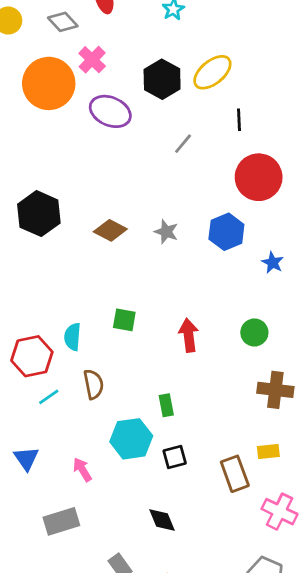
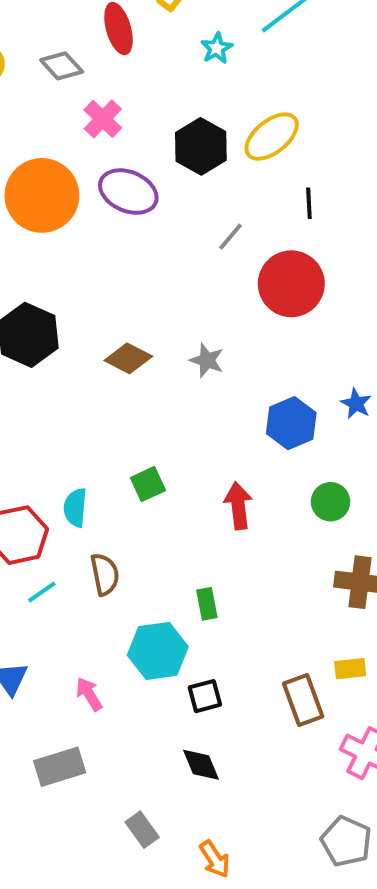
orange circle: (49, 83) -> (42, 195), moved
red circle: (259, 177) -> (291, 284), moved
blue hexagon: (226, 232) -> (291, 423), moved
green square: (124, 320) -> (148, 484), turned -35
black square: (175, 457) -> (205, 696), moved

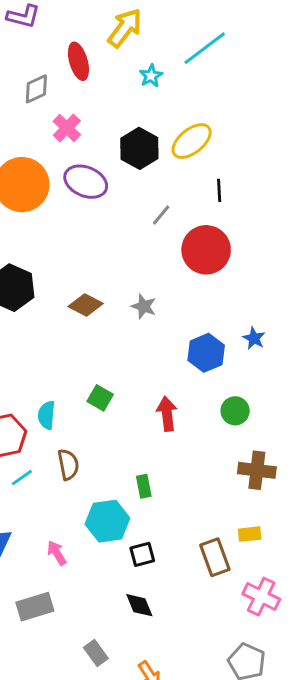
gray diamond: (62, 66) -> (36, 89), turned -72
green square: (148, 484) -> (100, 398), turned -35

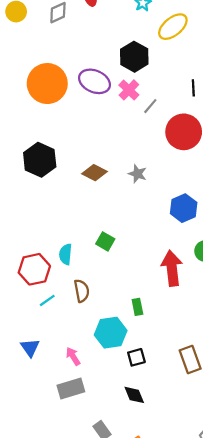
pink cross: (67, 128) -> (129, 90), moved
yellow ellipse: (192, 141) -> (173, 27), moved
red arrow: (167, 414) -> (172, 268), moved, size x1.4
gray rectangle: (35, 607) -> (71, 389), moved

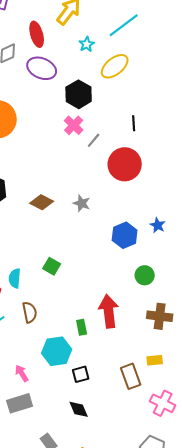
purple ellipse: (94, 81) -> (42, 68), moved
red arrow: (172, 268) -> (109, 311), moved

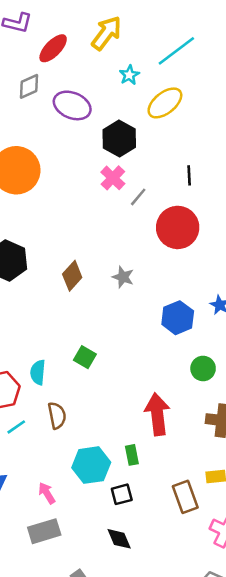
red ellipse: (37, 34) -> (53, 48), moved, turned 60
brown diamond: (42, 202) -> (72, 276), turned -75
green rectangle: (82, 327) -> (132, 455), moved

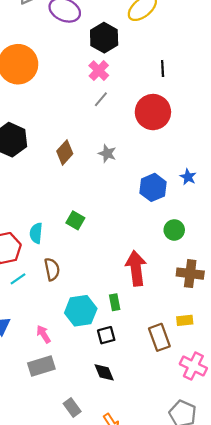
gray line: (138, 197) -> (101, 99), moved

